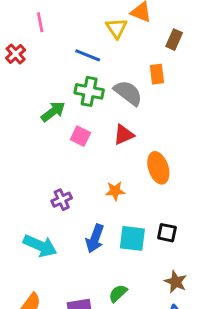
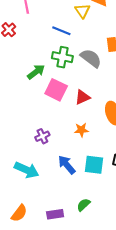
red triangle: (124, 135) -> (82, 97), moved
pink square: (80, 136) -> (56, 90), size x1.5
blue arrow: (95, 238) -> (67, 165), turned 120

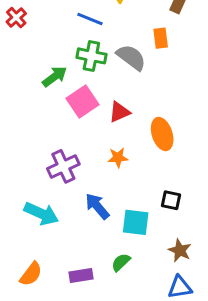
pink square: (56, 90) -> (83, 102), turned 30
purple cross: (42, 136) -> (63, 166), size x1.5
cyan square: (94, 165) -> (136, 222), moved

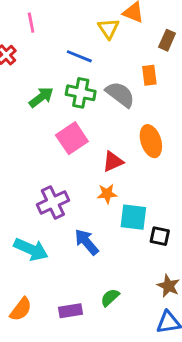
green arrow: (55, 77) -> (41, 97), moved
red triangle: (119, 112) -> (113, 162), moved
orange ellipse: (162, 134) -> (151, 141), moved
cyan square: (136, 222) -> (133, 217), moved

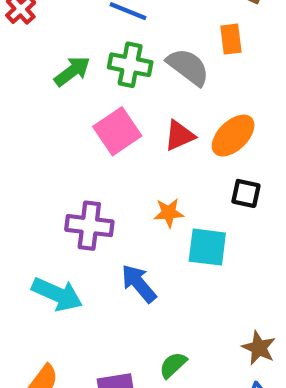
orange ellipse: (151, 141) -> (233, 136), turned 64
red triangle: (113, 162) -> (179, 136), moved
purple cross: (53, 203) -> (89, 226), turned 32
black square: (160, 236) -> (246, 193), moved

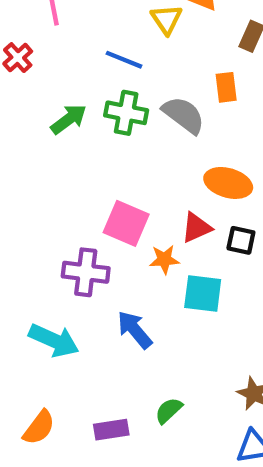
pink square: (117, 131) -> (126, 223), moved, turned -33
red triangle: (179, 136) -> (196, 228), moved
orange ellipse: (233, 136) -> (228, 183), turned 60

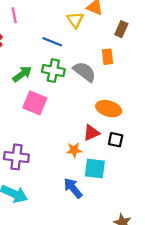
pink square: (126, 223) -> (35, 103), moved
purple cross: (86, 272) -> (16, 157), moved
blue arrow: (135, 330) -> (73, 188), moved

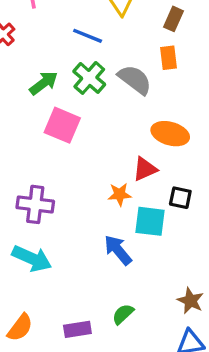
brown rectangle: (121, 29) -> (174, 19), moved
green cross: (53, 71) -> (89, 78), turned 30
black square: (116, 140) -> (180, 198), moved

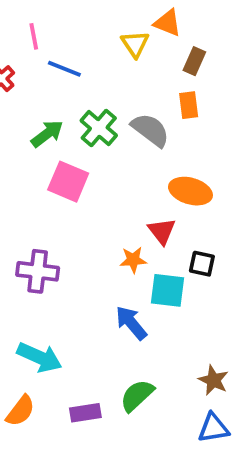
blue line: (88, 36) -> (64, 69), moved
red triangle: (145, 169) -> (162, 231), turned -44
cyan arrow: (32, 258) -> (40, 357), moved
green semicircle: (123, 314) -> (137, 396), size x1.4

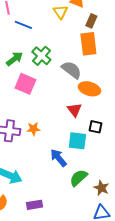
orange rectangle: (189, 105) -> (88, 44), size x1.6
gray semicircle: (150, 130) -> (71, 70), moved
orange star: (133, 260) -> (33, 129), moved
green semicircle: (137, 396) -> (78, 178), moved

